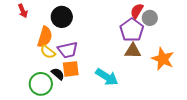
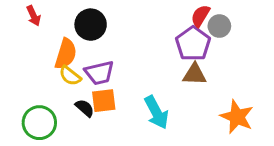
orange star: (163, 59) -> (237, 117), moved
cyan arrow: (107, 77) -> (156, 112), turned 30
green circle: (41, 84) -> (39, 123), moved

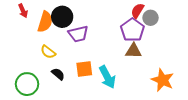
orange semicircle: (66, 54) -> (45, 22), moved
purple trapezoid: (99, 73) -> (78, 34), moved
orange square: (104, 101) -> (84, 69), moved

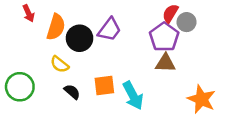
black circle: (62, 17) -> (80, 38), moved
purple trapezoid: (78, 34) -> (109, 30), moved, turned -40
green circle: (27, 84) -> (20, 87), moved

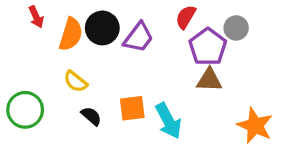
red semicircle: (170, 13) -> (186, 17), moved
black circle: (80, 38) -> (102, 28), moved

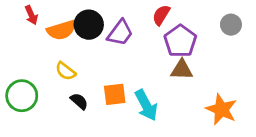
gray circle: (236, 28) -> (231, 25), moved
orange semicircle: (71, 34) -> (61, 30), turned 56

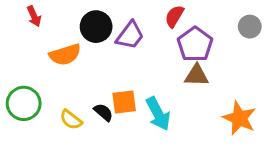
orange semicircle: (61, 30) -> (65, 55), moved
yellow semicircle: (65, 71) -> (71, 120), moved
black semicircle: (79, 101) -> (103, 112), moved

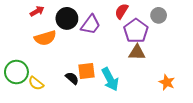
red arrow: (34, 16) -> (37, 11), moved, turned -96
gray circle: (250, 27) -> (159, 15), moved
orange star: (239, 118) -> (167, 82), size x0.7
yellow semicircle: (71, 120) -> (36, 83), moved

